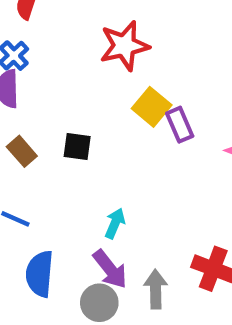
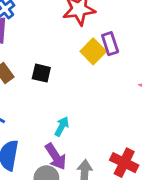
purple rectangle: (180, 125) -> (110, 44), moved

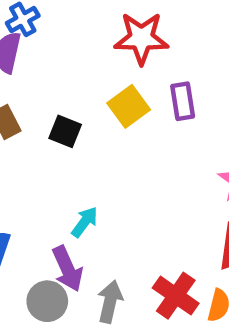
yellow square: (93, 51) -> (129, 106), moved

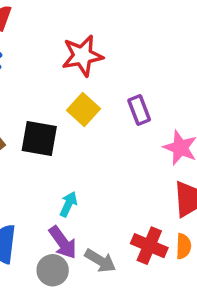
purple rectangle: (183, 101) -> (139, 110), moved
black square: (65, 131) -> (39, 138), size x1.5
gray arrow: (110, 302) -> (100, 261), turned 120

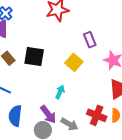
yellow square: (83, 109) -> (74, 62), moved
cyan arrow: (68, 204) -> (60, 92), moved

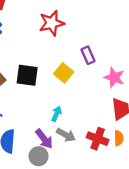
yellow square: (74, 62) -> (64, 73), moved
gray arrow: (69, 124) -> (66, 135), moved

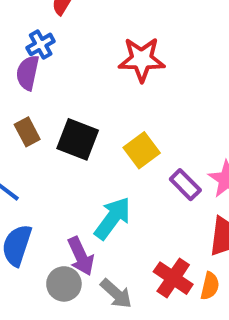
purple rectangle: (88, 55) -> (185, 185), moved, turned -35
cyan arrow: (57, 114) -> (113, 218), size x1.6
gray arrow: (66, 135) -> (116, 294), moved

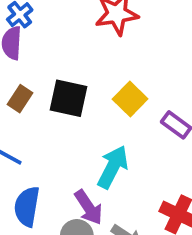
brown rectangle: (27, 132) -> (20, 99), turned 70

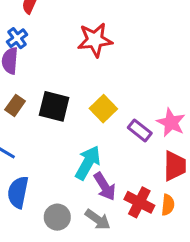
purple arrow: (89, 207) -> (105, 186), moved

